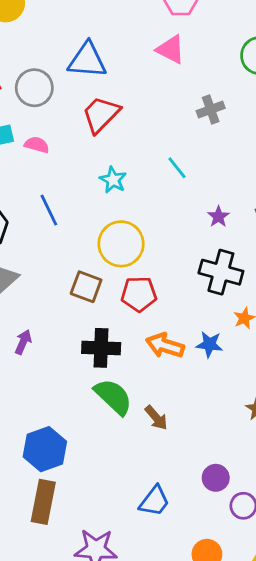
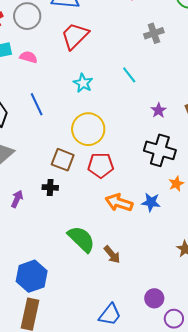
black cross: (101, 348) -> (50, 187), moved, size x0.6

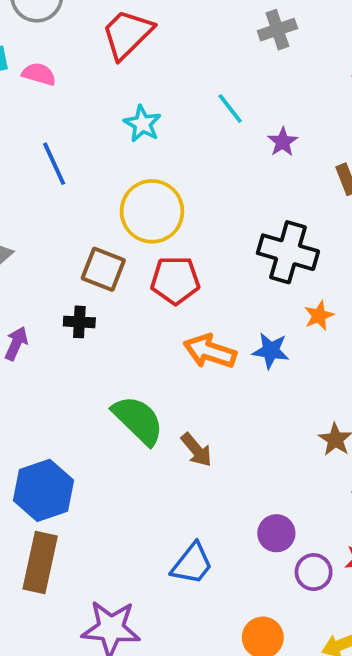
purple star: (159, 110) -> (283, 142), moved

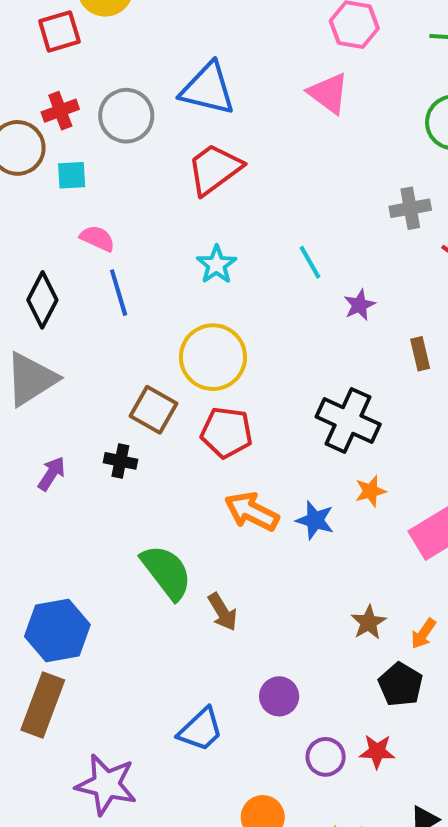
gray cross: (277, 30) -> (410, 208), moved
pink semicircle: (39, 74) -> (97, 238), moved
purple circle: (276, 533) -> (279, 696), moved

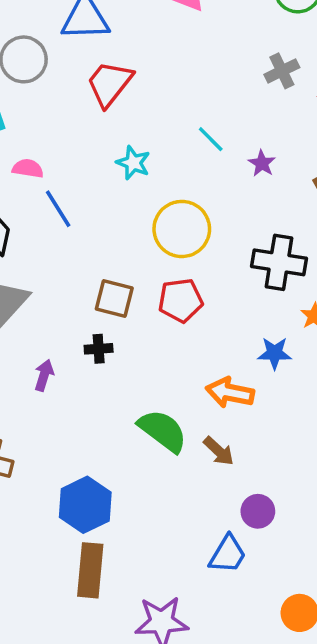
yellow circle: (213, 357) -> (182, 229), moved
orange arrow: (252, 512) -> (230, 393), moved
purple circle: (279, 696) -> (258, 511), moved

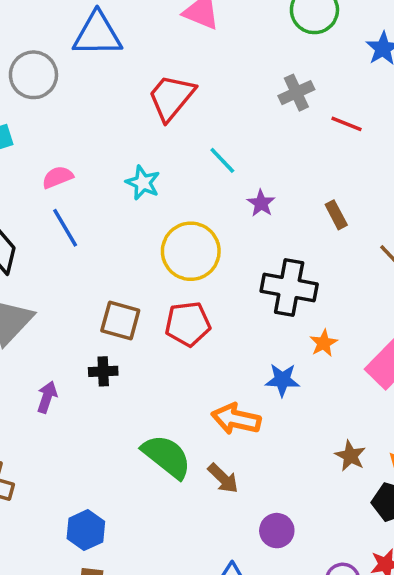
red trapezoid: (109, 84) -> (171, 97), moved
purple star: (262, 163) -> (261, 203), moved
pink semicircle: (28, 168) -> (58, 177), moved, turned -32
blue hexagon: (85, 505) -> (86, 530), size x0.7
purple circle: (258, 511) -> (277, 531), moved

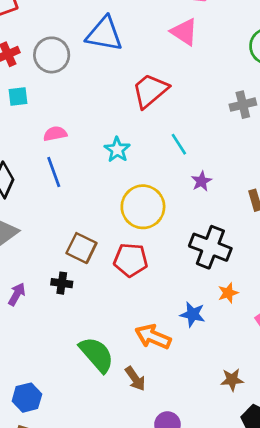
brown star: (350, 456) -> (232, 380), turned 30

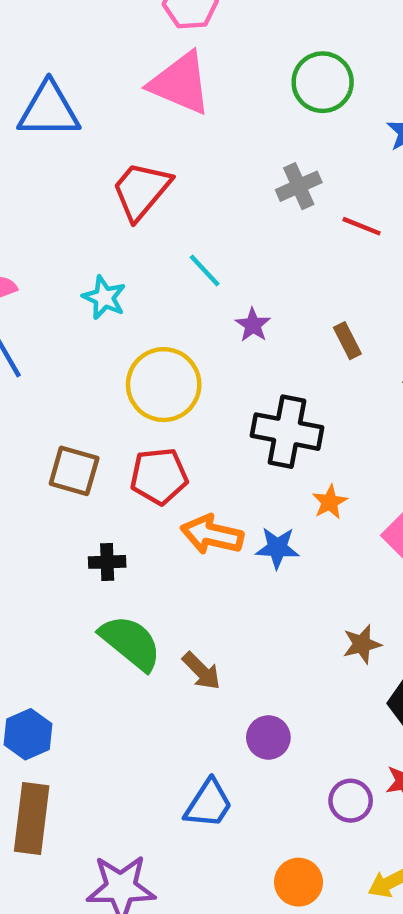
pink triangle: (184, 32) -> (180, 83), size x1.4
black cross: (62, 283) -> (107, 562), moved
orange arrow: (153, 337) -> (212, 535), moved

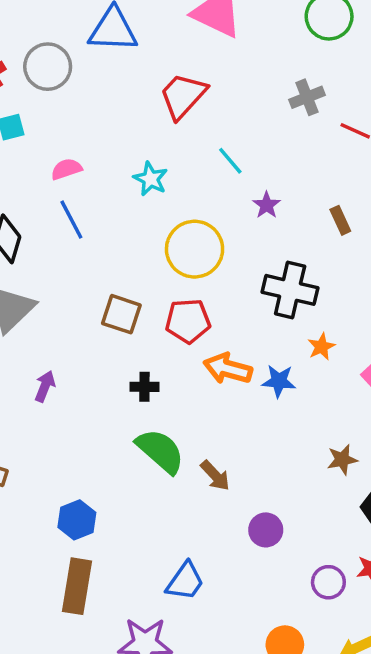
blue trapezoid: (209, 804) -> (185, 581), moved

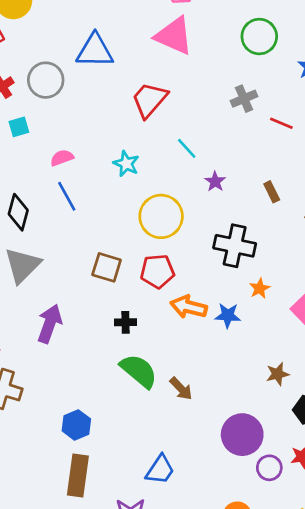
purple arrow: (45, 386) -> (50, 324), size x1.6
purple circle: (266, 530) -> (242, 435), moved, size x1.6

